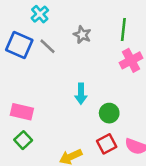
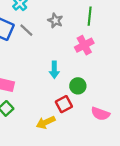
pink cross: (131, 60) -> (84, 45), moved
red square: (107, 144) -> (64, 104), moved

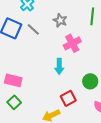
pink cross: (84, 45) -> (72, 43), moved
green circle: (78, 86) -> (90, 81), moved

